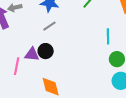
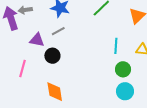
purple triangle: (32, 54) -> (37, 40), moved

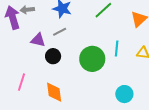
pink line: (23, 68) -> (22, 82), moved
green circle: (123, 69) -> (92, 59), moved, size x1.6

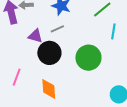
cyan line: (117, 48) -> (113, 31), moved
black circle: (53, 56) -> (49, 53), size x1.5

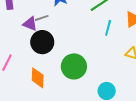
gray line: (57, 29) -> (42, 18), moved
green circle: (88, 58) -> (74, 66), moved

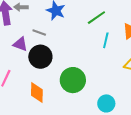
gray line: (42, 18) -> (39, 33), turned 40
purple triangle: (30, 24) -> (20, 44), moved

